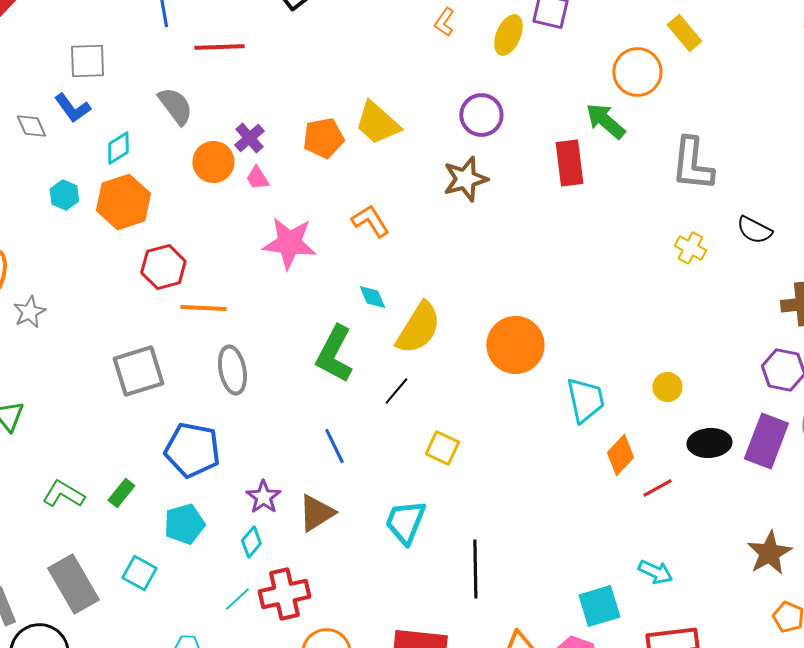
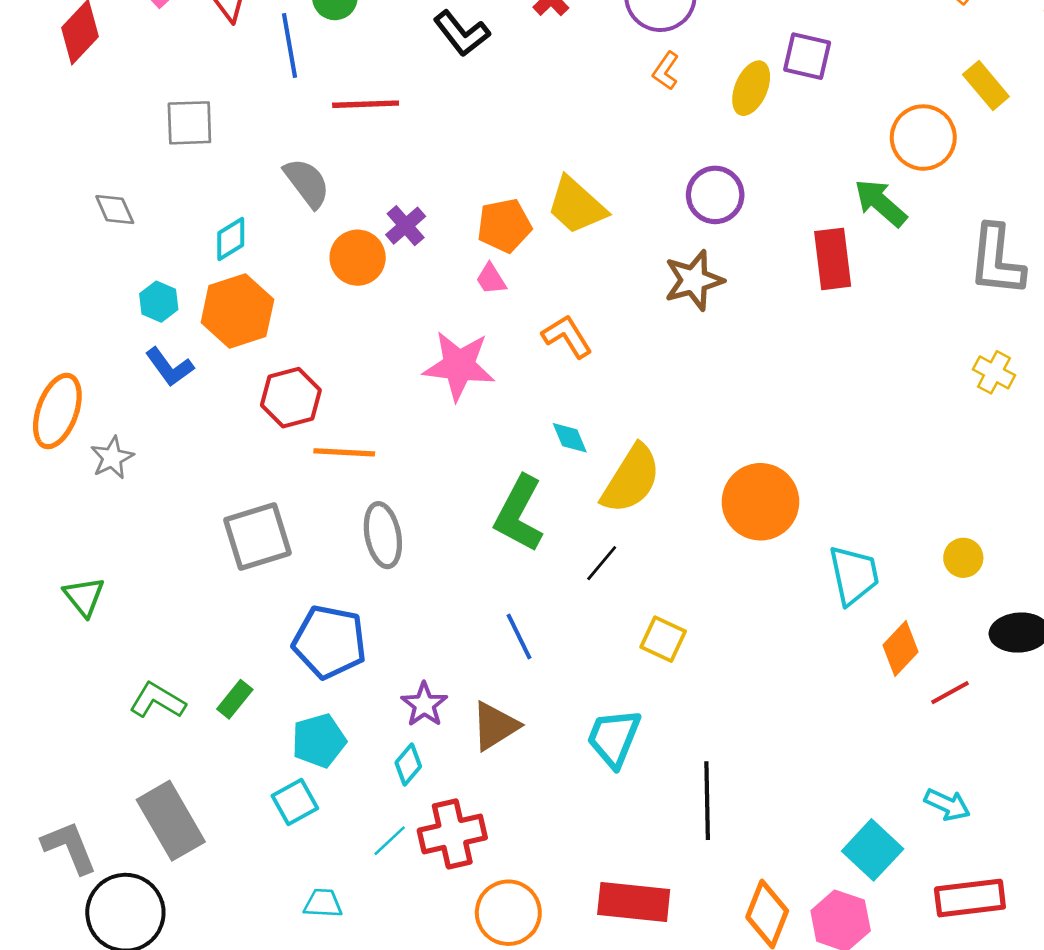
blue L-shape: (72, 108) -> (169, 367), moved
pink trapezoid: (257, 178) -> (491, 279), moved
cyan square: (139, 573) -> (295, 802), moved, turned 32
cyan square: (599, 606) -> (873, 850), turned -30

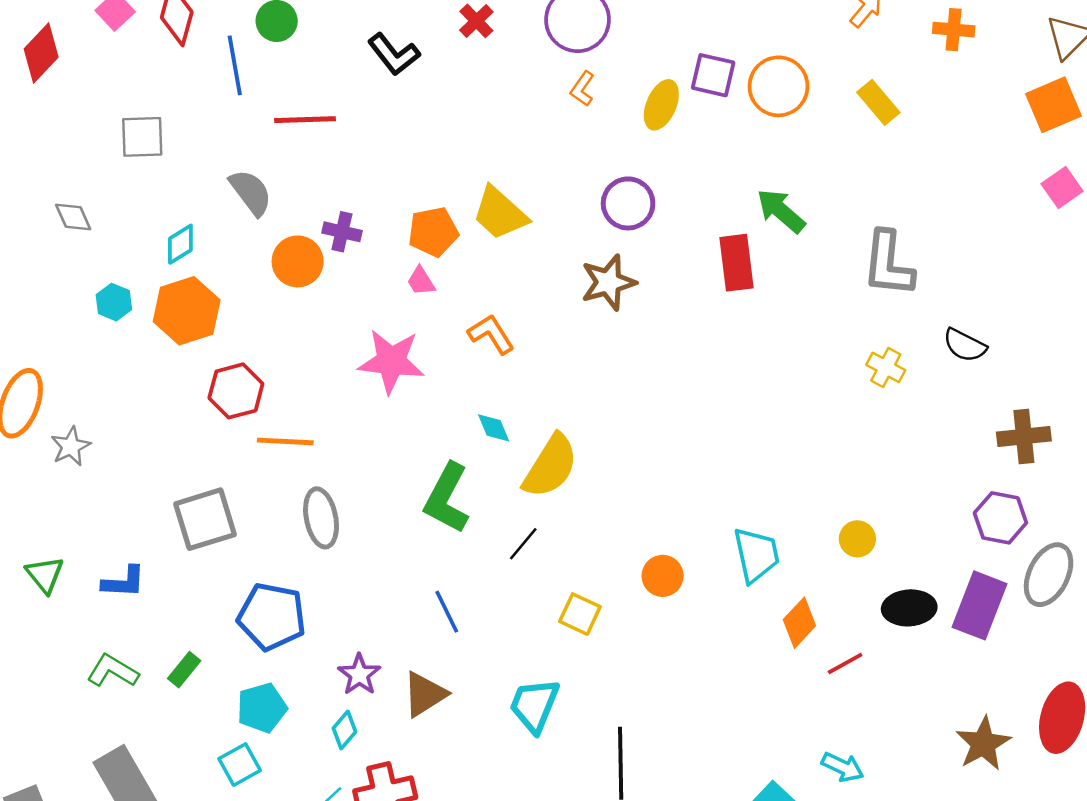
orange circle: (923, 138) -> (778, 86), moved
purple cross: (406, 226) -> (342, 232), turned -36
blue L-shape: (169, 367) -> (124, 582), moved, turned -51
orange circle: (760, 502) -> (663, 576), moved, size x0.6

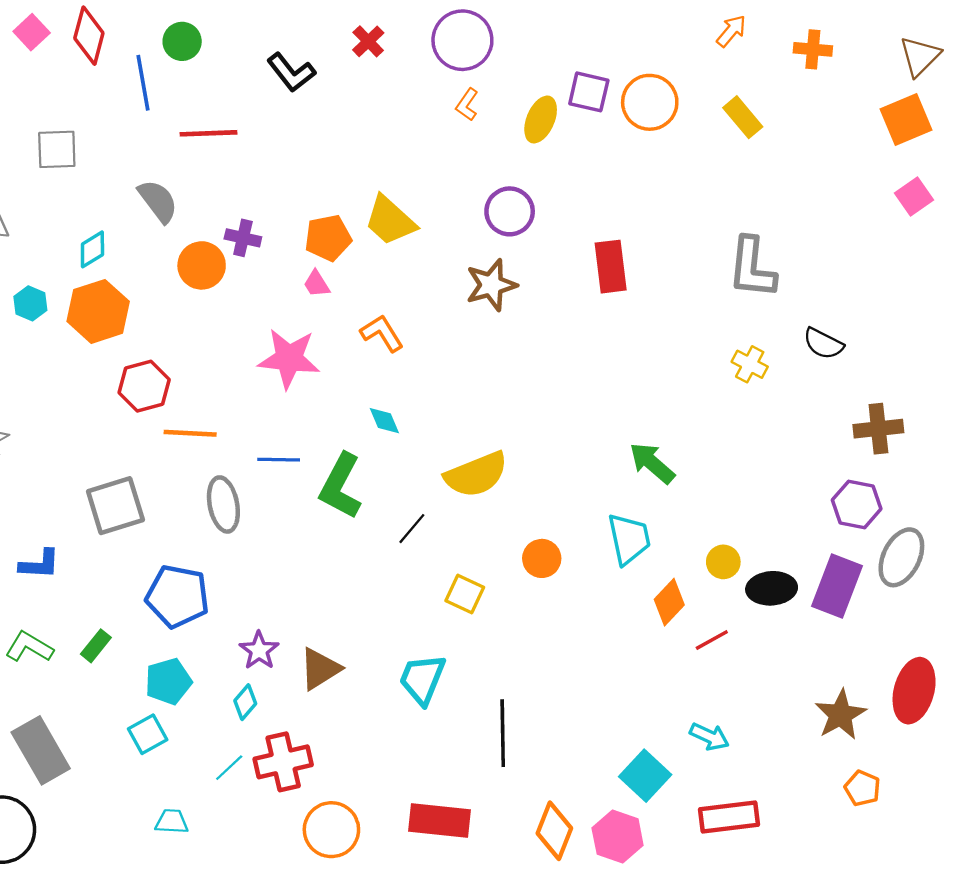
green arrow: (781, 211) -> (652, 463), moved
yellow semicircle: (550, 466) -> (476, 475), moved, turned 36
yellow circle: (857, 539) -> (723, 562), moved
blue line: (447, 612) -> (279, 460), moved, turned -63

